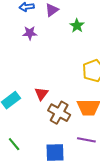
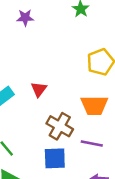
brown cross: (59, 113) -> (60, 126), moved

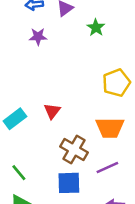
purple line: (92, 144) -> (107, 168), turned -35

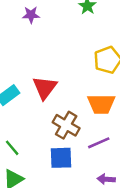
red triangle: (52, 111) -> (45, 88), size x1.5

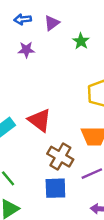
red triangle: (45, 88) -> (40, 120), turned -30

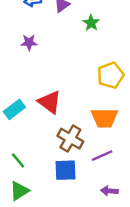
purple star: (26, 50) -> (29, 42), moved

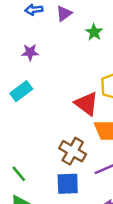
red triangle: (50, 102) -> (86, 104), moved
cyan rectangle: (14, 109) -> (21, 91), moved

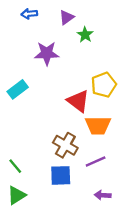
purple triangle: (64, 13) -> (67, 17), moved
purple star: (30, 52) -> (47, 53), moved, size x1.5

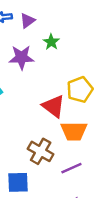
purple triangle: (67, 17) -> (27, 21), moved
green star: (85, 35) -> (51, 42), moved
blue square: (61, 175) -> (18, 182), moved

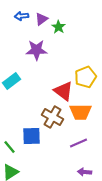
green star: (51, 42) -> (58, 27), moved
brown cross: (41, 151) -> (52, 117), moved
blue square: (18, 182) -> (32, 136), moved

